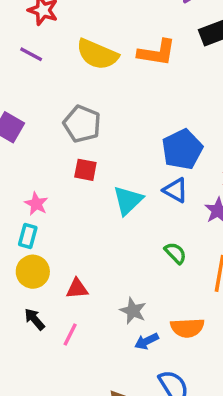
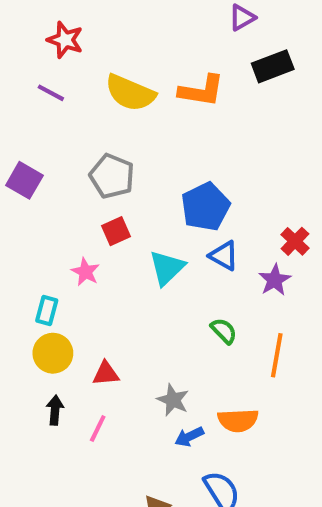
blue pentagon: (182, 149) -> (205, 207), moved
red square: (85, 170) -> (116, 231), turned -35
pink star: (36, 204) -> (85, 272), moved
black arrow: (34, 319) -> (55, 410), turned 45

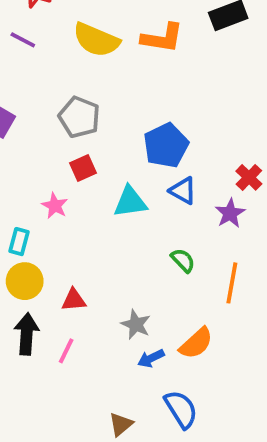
cyan triangle: (167, 268) -> (130, 202), turned 36
black arrow: (55, 410) -> (27, 334), size x1.5
orange semicircle: (238, 420) -> (196, 343), turned -39

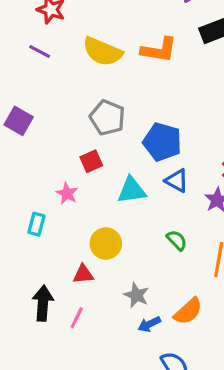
gray pentagon: (79, 117) -> (107, 118), moved
blue pentagon: (166, 145) -> (162, 142), turned -30
yellow circle: (25, 281) -> (106, 244), moved

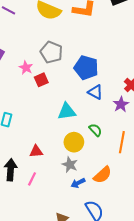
cyan triangle: (132, 190) -> (67, 112), moved
pink star: (67, 193) -> (26, 68), moved
yellow circle: (106, 244) -> (74, 142), moved

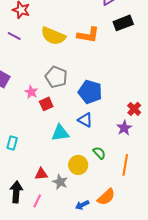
blue triangle: (95, 92) -> (85, 120), moved
cyan triangle: (67, 112) -> (60, 133), moved
gray star: (70, 165) -> (60, 182), moved

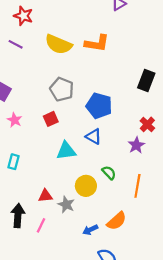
black rectangle: (123, 23) -> (146, 81), moved, turned -48
pink star: (31, 92) -> (15, 120), moved

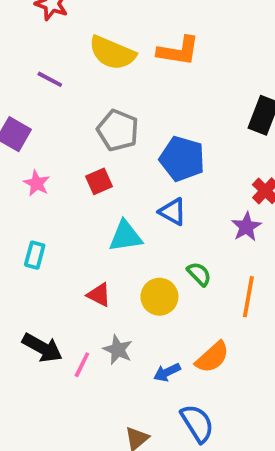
purple line: (16, 44) -> (50, 79), moved
red triangle: (45, 196) -> (99, 295), moved, turned 32
gray star: (66, 205) -> (118, 350), moved
black arrow: (18, 215) -> (42, 348), turned 115

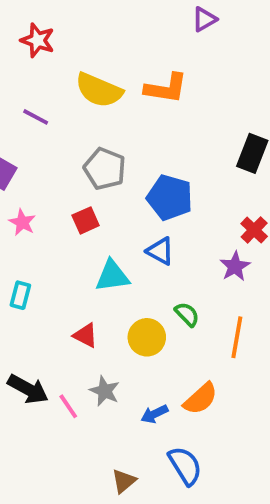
pink line: (82, 365) -> (68, 406), turned -60

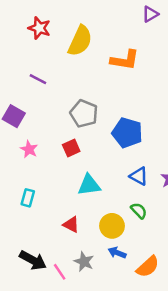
yellow semicircle: (99, 90) -> (80, 41), moved, turned -88
blue triangle: (160, 251) -> (139, 176), moved
blue arrow: (154, 414) -> (117, 253), moved, turned 48

